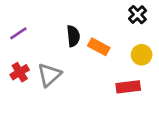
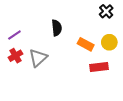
purple line: (18, 33) -> (14, 35), moved
orange rectangle: (99, 47) -> (86, 44), moved

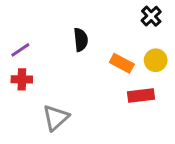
red cross: (15, 56) -> (22, 79), turned 32
gray triangle: (38, 58) -> (56, 118), moved

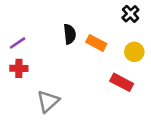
orange rectangle: (122, 63) -> (96, 43), moved
red rectangle: (141, 96) -> (122, 82), turned 35

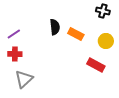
black cross: (130, 14) -> (103, 11), turned -32
gray triangle: (48, 101) -> (24, 79), moved

